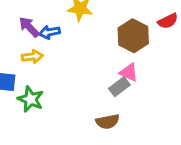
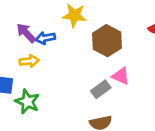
brown hexagon: (133, 36) -> (107, 41), moved
gray rectangle: (119, 87) -> (101, 89), moved

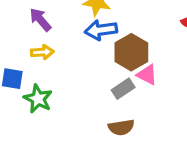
blue arrow: (45, 38) -> (101, 30), moved, size x1.4
brown hexagon: (107, 41) -> (131, 52), moved

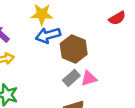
pink triangle: (147, 75) -> (89, 78), moved, turned -36

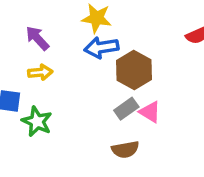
pink triangle: (89, 78) -> (150, 112), turned 42

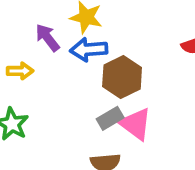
purple arrow: (37, 38) -> (47, 38), moved
pink triangle: (150, 112) -> (136, 124), size x1.4

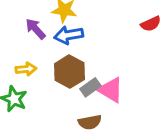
yellow arrow: (20, 71) -> (26, 69), moved
brown hexagon: (122, 77) -> (69, 72), moved

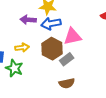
purple arrow: (36, 29) -> (28, 20), turned -42
pink triangle: (111, 90) -> (73, 36), moved, turned -42

